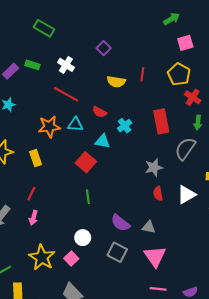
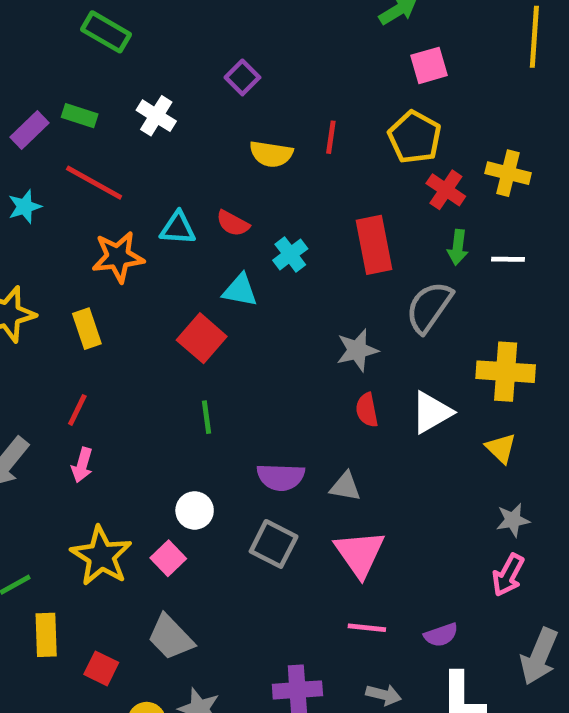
red line: (66, 94) -> (94, 183), moved
cyan triangle: (75, 125) -> (178, 228), moved
purple semicircle: (120, 223) -> (281, 477), turned -36

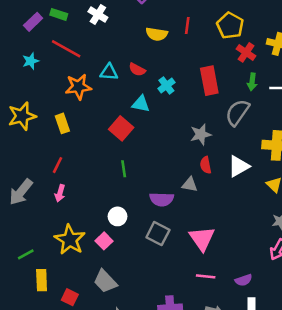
gray triangle: (345, 487) -> (190, 185), moved

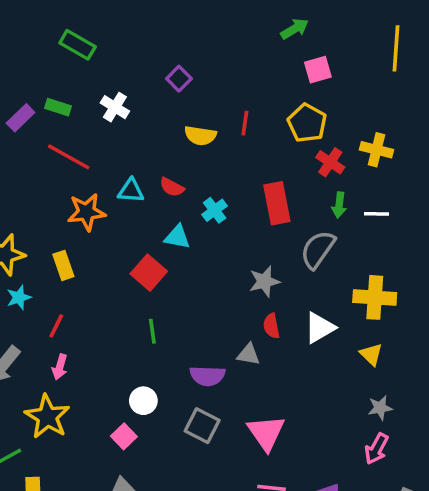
cyan star: (31, 61) -> (19, 297), moved
yellow star: (70, 240) -> (47, 417), moved

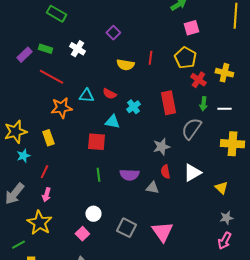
red square: (149, 273) -> (96, 142), turned -36
yellow cross: (375, 297) -> (232, 144), moved
purple semicircle: (207, 376) -> (129, 175), moved

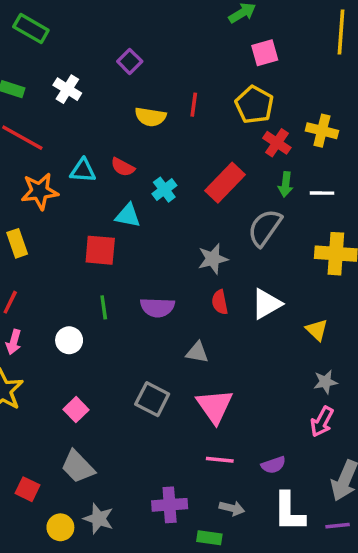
red rectangle: (168, 103) -> (225, 183), turned 55
gray triangle: (152, 188) -> (197, 352), moved
white circle: (93, 214) -> (69, 340), moved

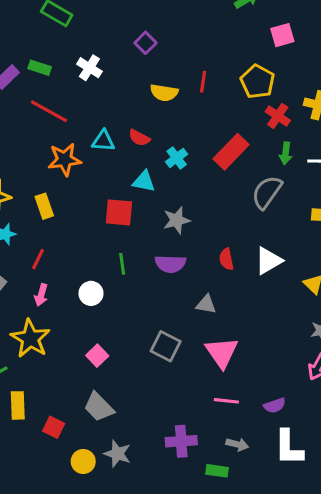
pink square: (265, 53) -> (282, 35), moved
gray star: (213, 259) -> (177, 220), moved

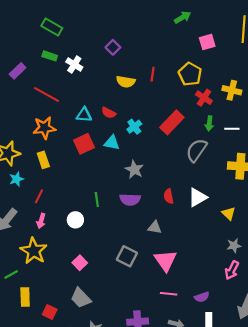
green rectangle: (40, 68) -> (50, 56), moved
orange star: (65, 160) -> (44, 128), moved
red square: (119, 212) -> (84, 144), moved, turned -30
gray star: (177, 220) -> (134, 169), turned -30

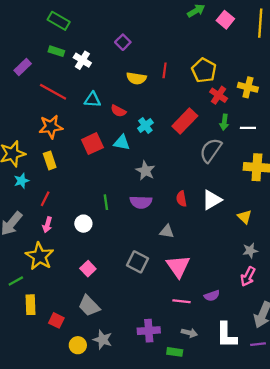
pink square: (207, 42) -> (225, 20), moved, turned -35
cyan triangle: (84, 115) -> (92, 100), moved
purple semicircle: (202, 297) -> (212, 296), moved

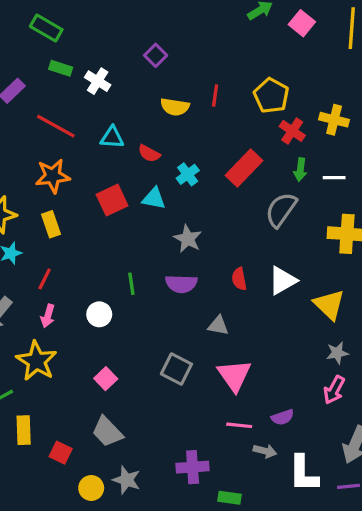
green rectangle: (59, 21) -> (46, 28), moved
yellow triangle: (245, 217) -> (329, 305), size x1.5
gray arrow: (189, 333) -> (265, 451), moved

